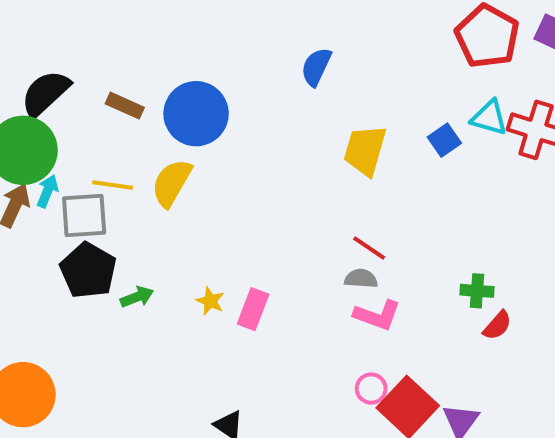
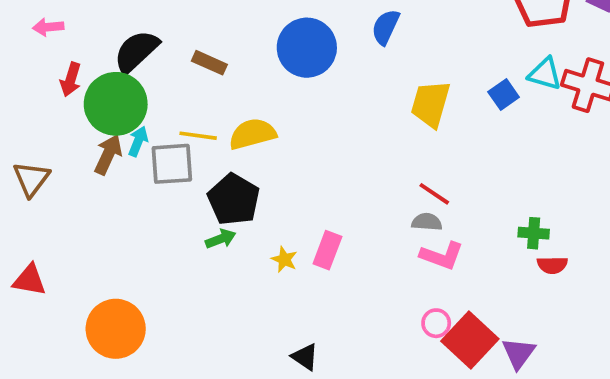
blue circle: (196, 114) -> (307, 48), moved
yellow semicircle: (172, 183) -> (252, 134), turned 45
black pentagon: (88, 270) -> (234, 199), moved
yellow star: (210, 301) -> (284, 259), moved
red semicircle: (497, 325) -> (552, 265), turned 48

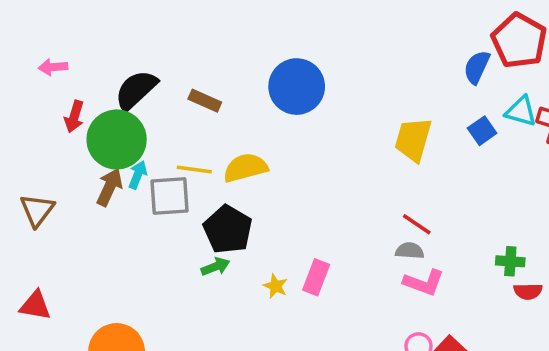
blue semicircle: (386, 27) -> (477, 67), moved

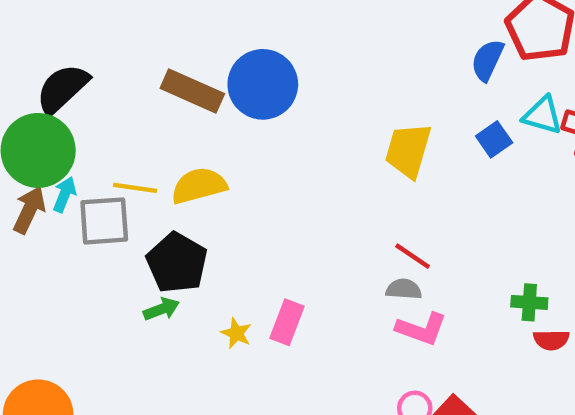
brown rectangle: (205, 101) -> (192, 91), moved, size x1.5

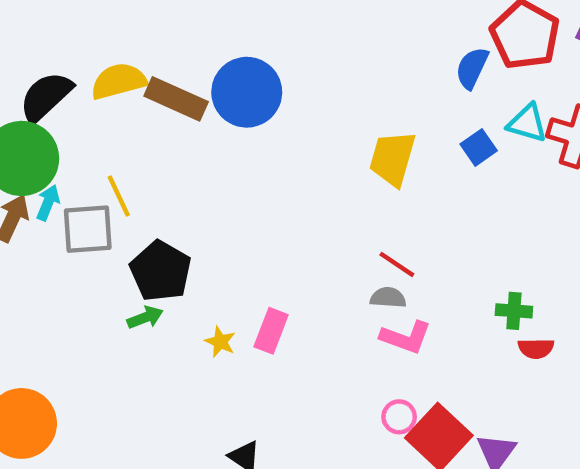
yellow semicircle: (199, 186) -> (119, 81), moved
yellow line: (135, 188) -> (119, 196), turned 57

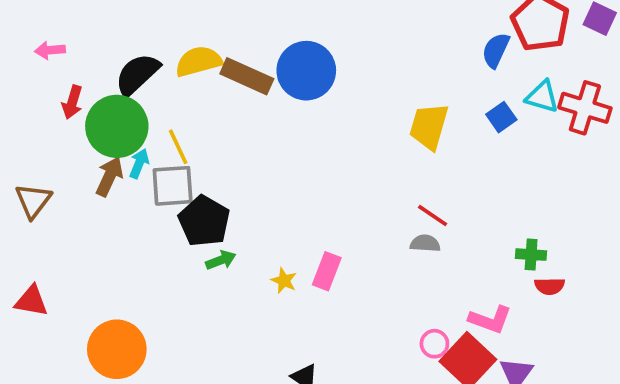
yellow line: (119, 196) -> (178, 147), moved
black pentagon: (161, 271) -> (204, 221), moved
pink L-shape: (406, 337) -> (490, 320), moved

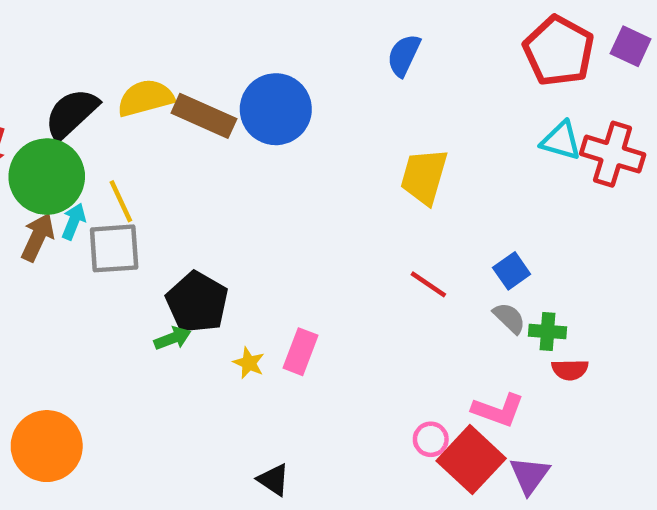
blue semicircle: (496, 50) -> (404, 55), moved
blue square: (501, 117) -> (512, 271), moved
black pentagon: (204, 221) -> (197, 302), moved
gray semicircle: (425, 243) -> (509, 318), moved, turned 40

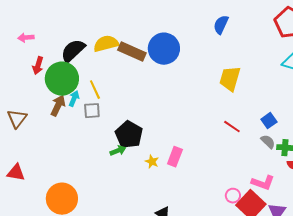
gray square: (114, 248) -> (92, 111), size x0.7

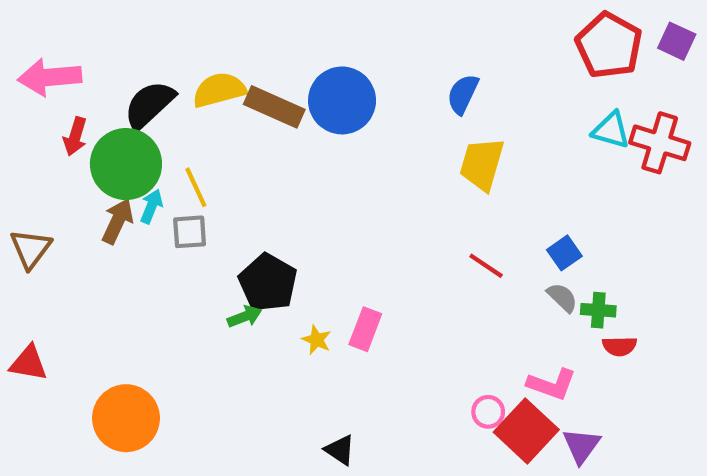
blue semicircle: (221, 25) -> (463, 94), moved
pink arrow: (26, 38) -> (50, 77), size x1.8

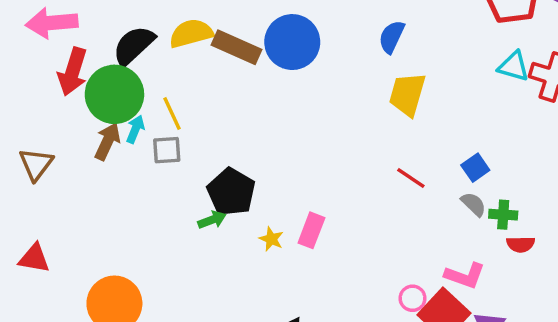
red arrow: (75, 136) -> (73, 72), size x1.5

